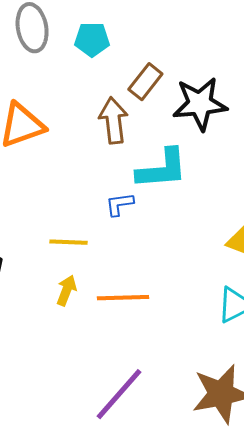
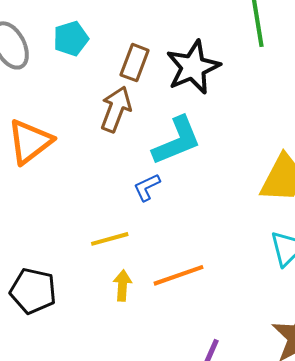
brown arrow: (114, 120) -> (116, 109), turned 45

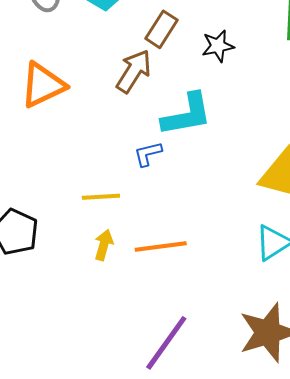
black star: (193, 67) -> (218, 46), size x0.6

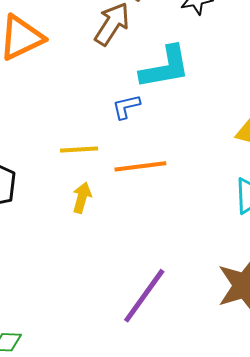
orange line: (161, 247) -> (140, 166), moved

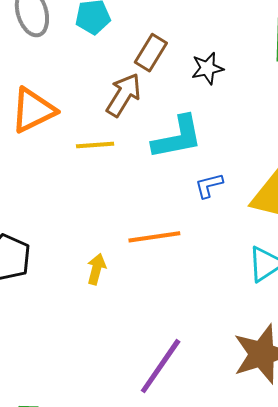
blue L-shape: (126, 107) -> (209, 185), moved
yellow line: (79, 149) -> (95, 145), moved

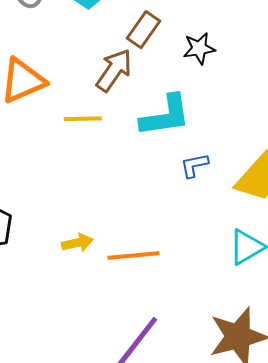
orange line: (154, 237) -> (134, 256), moved
yellow arrow: (96, 269) -> (77, 243), turned 60

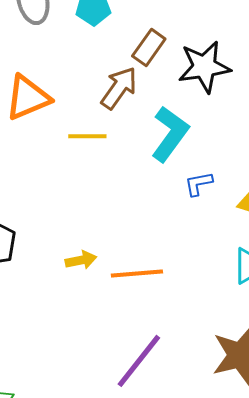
black star: (199, 48) -> (204, 67), size x1.6
cyan L-shape: (165, 116) -> (170, 134), turned -46

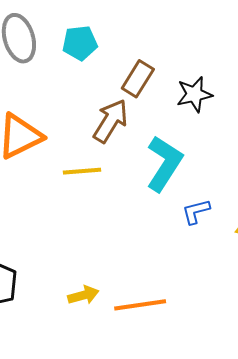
black star: (204, 67) -> (194, 94), size x0.7

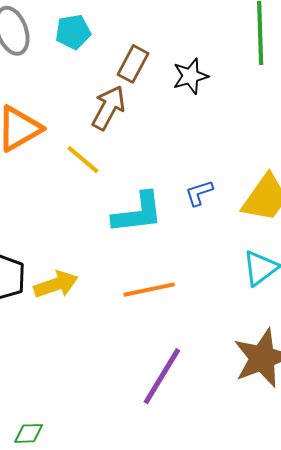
cyan L-shape: (164, 164) -> (138, 213), moved, turned 54
yellow line: (82, 171) -> (83, 160), turned 48
yellow arrow: (83, 295) -> (56, 284), moved, size x1.4

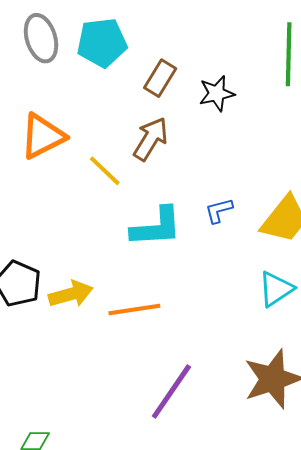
cyan pentagon: (73, 32) -> (102, 43), size x1.4
brown arrow: (108, 108) -> (151, 139), moved
orange line: (149, 290) -> (134, 310), moved

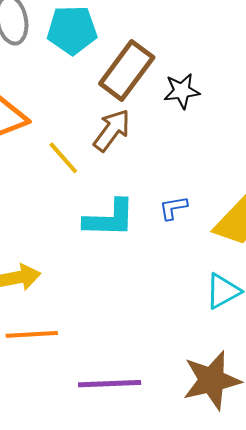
brown rectangle: (160, 78) -> (127, 71), size x1.6
orange line: (134, 310) -> (32, 334), moved
purple line: (171, 391) -> (110, 384), turned 48

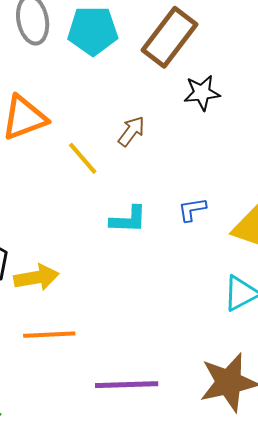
brown rectangle: (127, 71) -> (170, 37), moved
brown arrow: (112, 130) -> (131, 131), size x0.7
cyan L-shape: (110, 219) -> (128, 220), size x0.7

